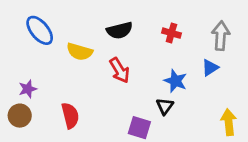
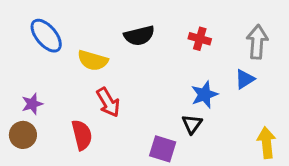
red arrow: (120, 70) -> (108, 102), moved
blue star: (175, 81) -> (204, 95), turned 30

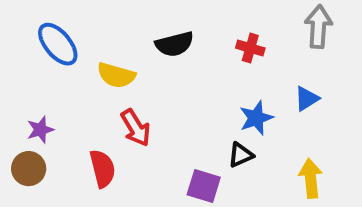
gray arrow: (257, 42) -> (318, 27), moved
black triangle: (192, 124) -> (241, 155), turned 30
yellow arrow: (267, 143) -> (311, 178), moved

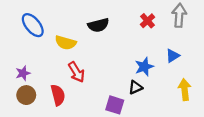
red cross: (250, 48) -> (147, 21), moved, turned 32
brown circle: (29, 169) -> (26, 95), moved
yellow arrow: (311, 178) -> (185, 90), moved

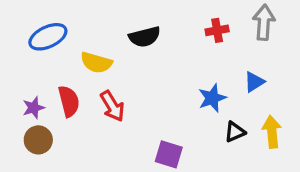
red cross: (147, 21) -> (217, 30), turned 32
blue ellipse: (33, 25) -> (48, 37), turned -75
black triangle: (135, 87) -> (235, 132), moved
red semicircle: (58, 95) -> (69, 101), moved

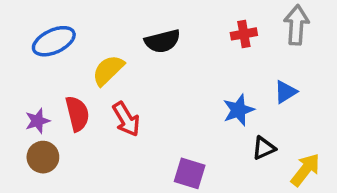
yellow semicircle: (96, 63) -> (108, 70), turned 120
yellow arrow: (272, 132) -> (305, 170), moved, turned 44

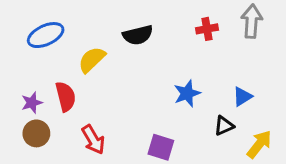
blue triangle: (286, 92) -> (242, 97), moved
blue star: (238, 110) -> (187, 93), moved
red arrow: (126, 119) -> (93, 140), moved

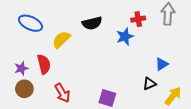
blue ellipse: (46, 35) -> (31, 23), turned 50
blue star: (187, 93) -> (125, 37), moved

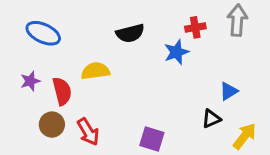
yellow semicircle: (61, 40) -> (95, 71), moved, turned 36
purple star: (21, 68) -> (30, 81), moved
brown circle: (24, 89) -> (52, 125), moved

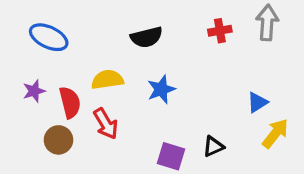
blue star: (176, 52) -> (161, 89), moved
black triangle: (211, 119) -> (213, 146), moved
red arrow: (88, 132) -> (106, 124), moved
yellow arrow: (245, 136) -> (275, 133), moved

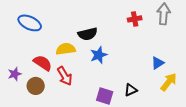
black semicircle: (147, 37) -> (88, 34), moved
purple star: (34, 91) -> (15, 74), moved
red semicircle: (70, 102) -> (43, 63), turned -42

